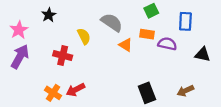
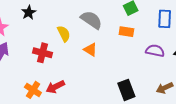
purple semicircle: (167, 44) -> (155, 51), moved
orange triangle: (126, 45) -> (90, 50), moved

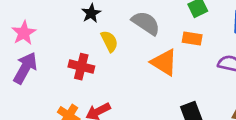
black star: (29, 12) -> (91, 13), moved
orange triangle: (90, 50) -> (164, 62), moved, size x1.5

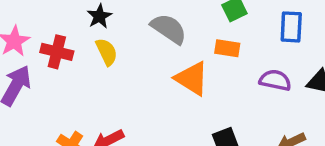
yellow semicircle: (109, 41) -> (107, 52), moved
red cross: (81, 67) -> (57, 52), moved

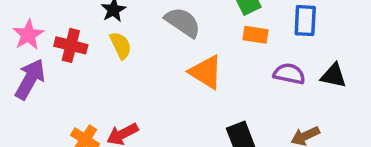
orange rectangle: (227, 48) -> (256, 35), moved

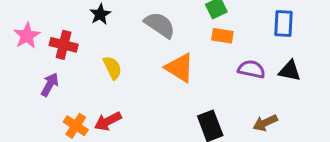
blue rectangle: (305, 21) -> (284, 23), moved
yellow semicircle: (121, 45) -> (112, 68), moved
purple arrow: (30, 79) -> (50, 85), moved, size x0.7

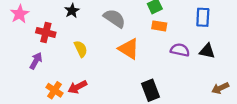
pink star: (27, 36) -> (20, 14), moved
brown arrow: (265, 123) -> (220, 88), moved

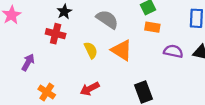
red cross: (46, 32) -> (56, 34), moved
yellow semicircle: (81, 49) -> (91, 50), moved
red arrow: (77, 87) -> (90, 89), moved

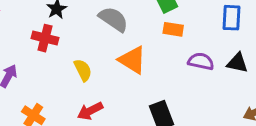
yellow semicircle: (91, 50) -> (83, 70), moved

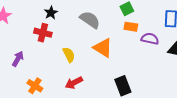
purple semicircle: (201, 61) -> (150, 39), moved

